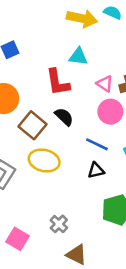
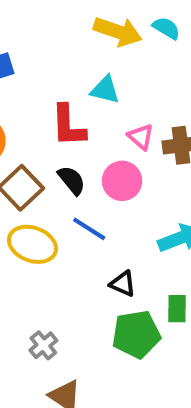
pink circle: (110, 112) -> (122, 181), moved
blue line: (97, 144) -> (89, 229), moved
black triangle: (96, 170) -> (123, 284), moved, turned 30

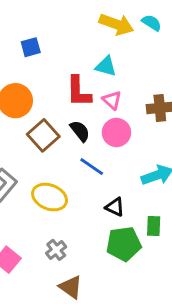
pink triangle: (141, 137) -> (112, 100), moved
yellow ellipse: (32, 244) -> (50, 197), moved

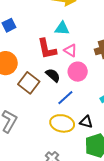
blue line: (92, 167) -> (65, 98), turned -66
yellow ellipse: (50, 197) -> (62, 123), moved

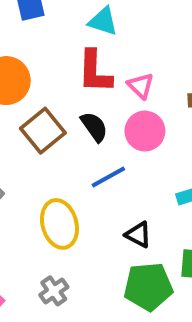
cyan triangle: (62, 28) -> (103, 21), moved
yellow ellipse: (62, 123) -> (59, 224), moved, turned 50

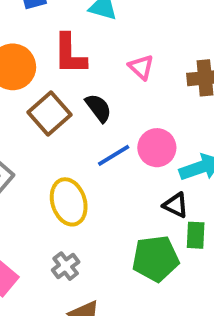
red L-shape: (95, 72) -> (70, 54), moved
pink circle: (145, 131) -> (157, 148), moved
black triangle: (138, 235) -> (176, 205), moved

